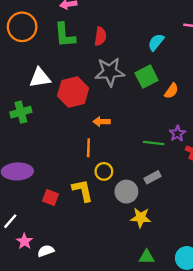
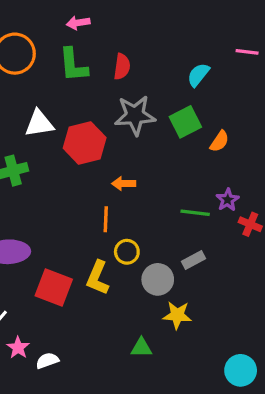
yellow L-shape: (83, 190) -> (98, 278), turned -145
red square: (51, 198) -> (54, 288), size x1.6
green triangle: (147, 257) -> (141, 348), moved

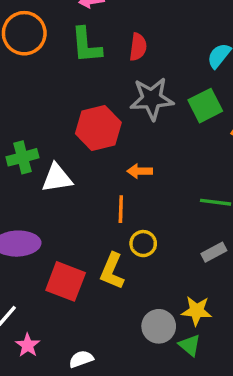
white triangle: (39, 123) -> (57, 178), moved
gray circle: (158, 279) -> (159, 326), moved
green triangle: (141, 348) -> (190, 345), moved, turned 40
white semicircle: (47, 361) -> (81, 359), moved

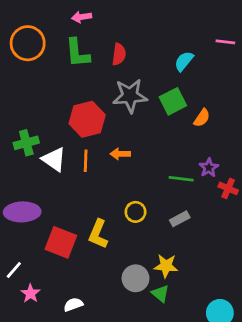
white triangle: (57, 178) -> (54, 159), turned 44
orange line: (121, 209) -> (86, 161), moved
yellow circle: (143, 244) -> (136, 212), moved

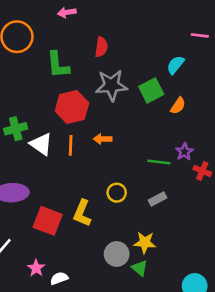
green L-shape: (77, 53) -> (58, 65), moved
cyan semicircle: (184, 61) -> (175, 65), moved
pink star: (30, 293) -> (36, 268), moved

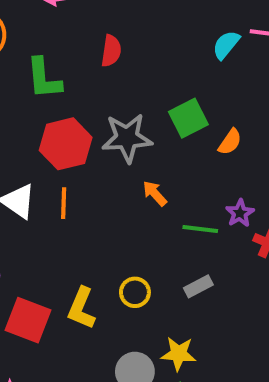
cyan semicircle: (175, 65) -> (226, 45), moved
gray star: (112, 85) -> (127, 138), moved
orange arrow: (103, 139) -> (155, 193), moved, turned 48
yellow circle: (117, 193) -> (135, 292), moved

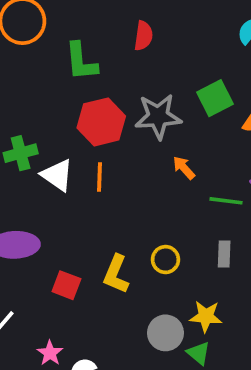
gray rectangle: (198, 286) -> (224, 254), turned -60
red square: (28, 320) -> (66, 285), size x0.7

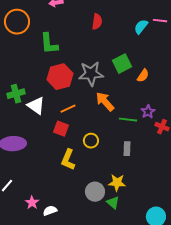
red semicircle: (143, 36) -> (97, 22), moved
orange arrow: (184, 168) -> (105, 102), size x1.5
orange line: (99, 177) -> (68, 109), moved, turned 63
yellow circle: (165, 260) -> (91, 141), moved
red square: (66, 285) -> (61, 129), moved

